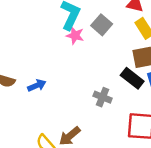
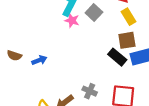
gray cross: (103, 97) -> (90, 91), moved

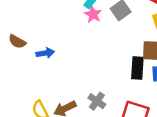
black rectangle: (117, 57) -> (137, 68), turned 42

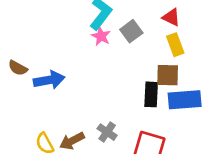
blue arrow: (45, 53) -> (49, 80), size x1.5

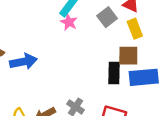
gray square: (131, 31) -> (107, 17), moved

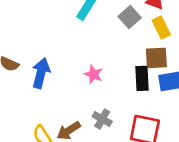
pink star: (69, 22) -> (94, 74), moved
blue arrow: (24, 62) -> (41, 73), turned -60

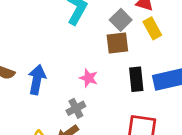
brown square: (156, 58) -> (117, 43), moved
gray cross: (102, 119) -> (76, 108), moved, turned 36

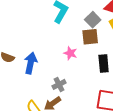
pink star: (89, 78) -> (70, 53), moved

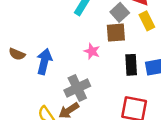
gray cross: (59, 84) -> (77, 88), size x1.5

